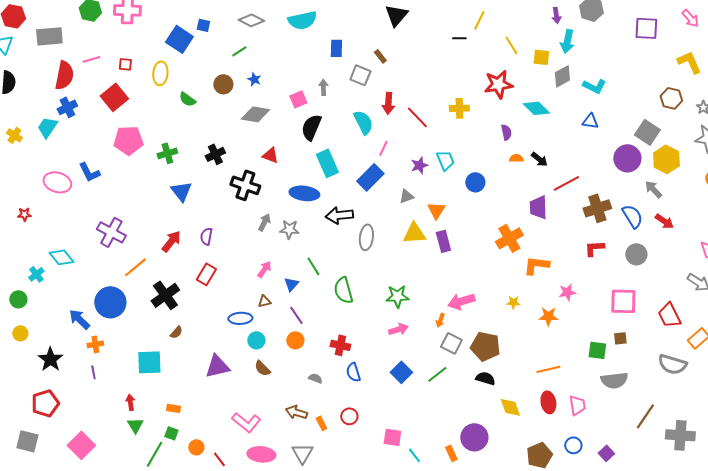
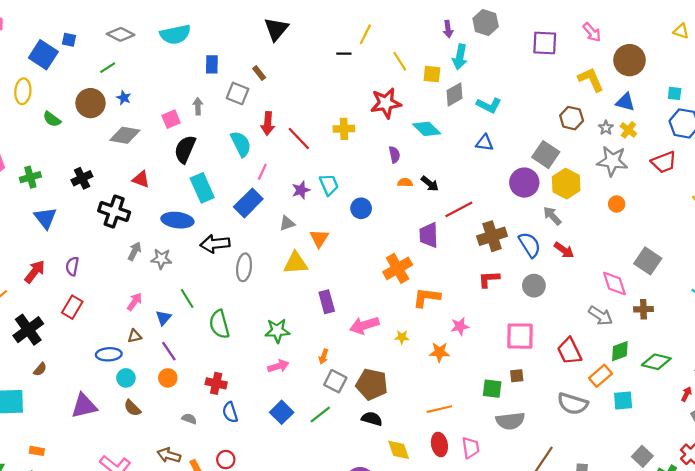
brown circle: (223, 84) -> (90, 103), size x1.4
purple rectangle: (443, 241) -> (327, 302), moved
pink arrow: (461, 301) -> (364, 325), moved

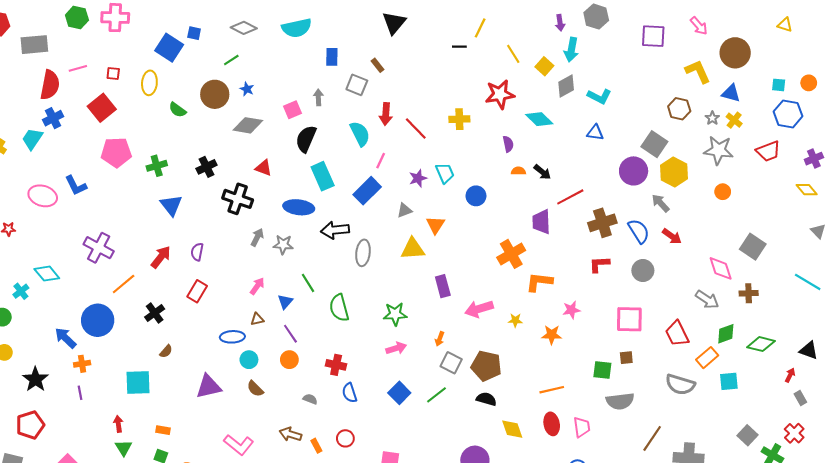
yellow square: (432, 74) -> (544, 66), turned 36
black cross: (28, 330) -> (155, 313), size x0.7

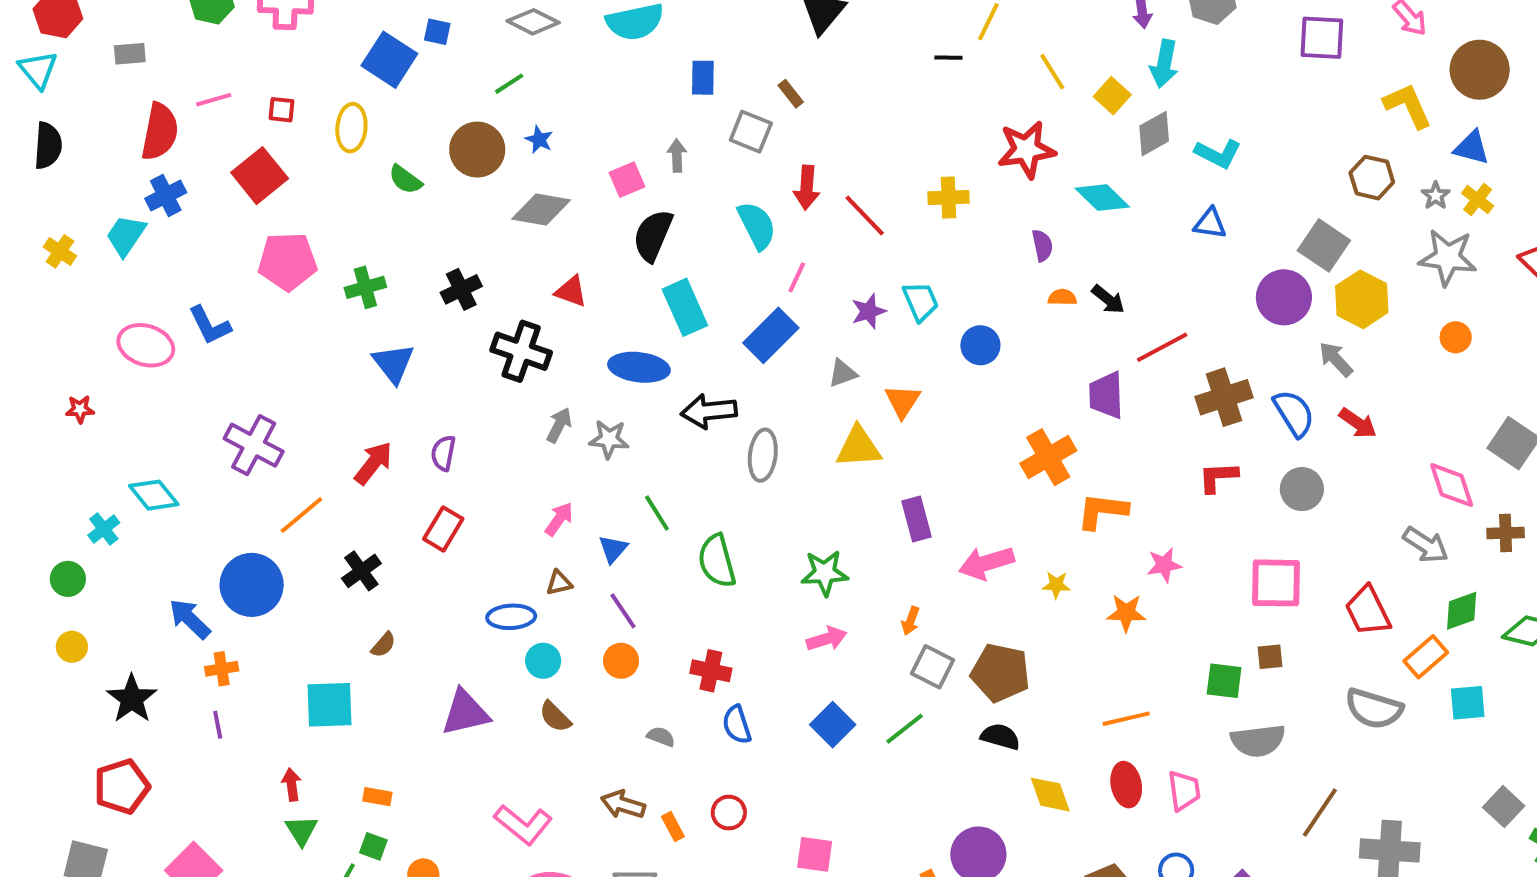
gray rectangle: (34, 45) -> (130, 54), size x0.6

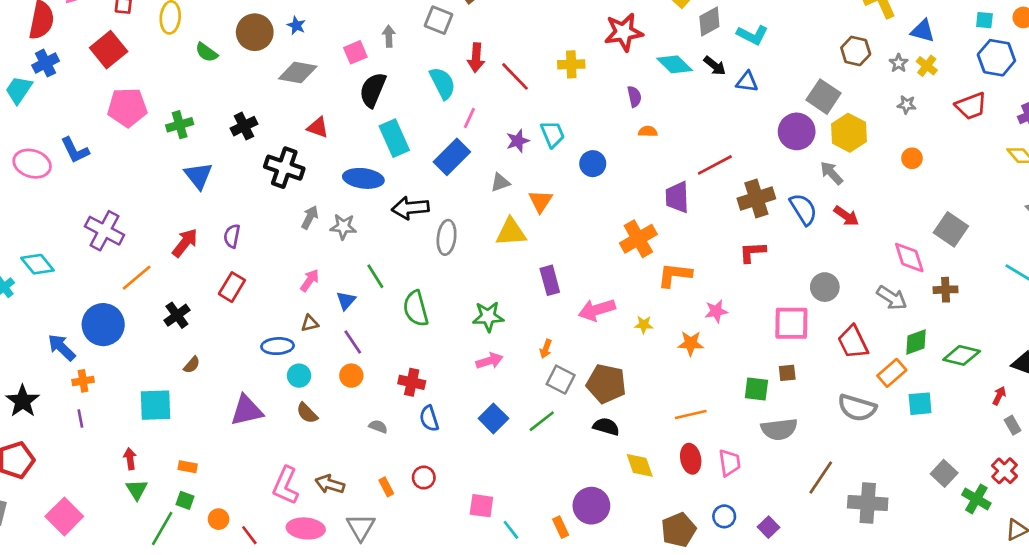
gray star: (1448, 257) -> (907, 105), size x0.5
black arrow: (1108, 299) -> (715, 66), moved
gray circle: (1302, 489) -> (825, 287), moved
brown arrow: (623, 805) -> (330, 484), moved
pink L-shape: (523, 825) -> (286, 486), turned 75

